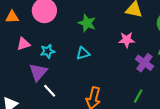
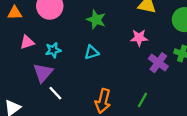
green line: (138, 96) -> (142, 100), moved

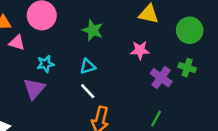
pink triangle: (27, 42) -> (17, 43), moved, turned 35
white line: (55, 93) -> (88, 91), moved
green line: (142, 100) -> (156, 119), moved

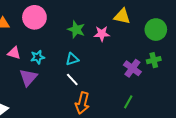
pink triangle: (17, 43) -> (14, 53), moved
pink star: (140, 50) -> (102, 34), moved
green cross: (187, 68) -> (154, 60), turned -32

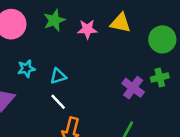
green star: (76, 30) -> (54, 20), moved, turned 30
pink star: (102, 34) -> (87, 29), moved
cyan star: (38, 57) -> (26, 69), moved

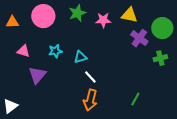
purple cross: (133, 88) -> (139, 38), moved
white line: (58, 102) -> (90, 77), moved

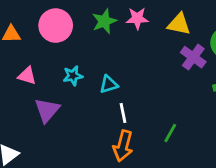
pink star: (103, 20) -> (137, 18), moved
white line: (90, 77) -> (123, 113), turned 32
green line: (135, 99) -> (170, 133), moved

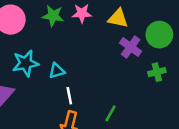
green star: (104, 21) -> (53, 16), turned 30
cyan star: (73, 76) -> (26, 63), size x1.5

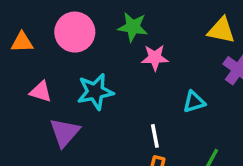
pink star: (82, 13) -> (155, 58), moved
cyan triangle: (57, 71) -> (194, 102), moved

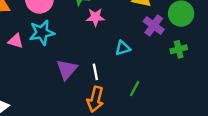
cyan star: (95, 92) -> (42, 33), moved
purple triangle: (65, 133) -> (67, 70), moved

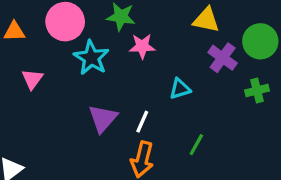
cyan star: (42, 33) -> (91, 58), moved, turned -30
pink triangle: (16, 41) -> (32, 79), turned 49
white line: (95, 72) -> (142, 122), turned 35

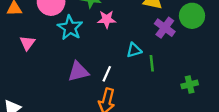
green cross: (257, 90) -> (190, 84), moved
purple triangle: (103, 118) -> (78, 71), turned 35
green line: (196, 145) -> (152, 63), moved, turned -35

